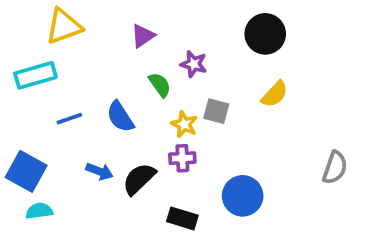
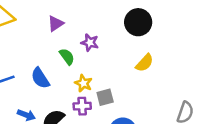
gray square: (216, 111) -> (105, 97), moved, turned -30

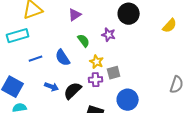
black circle: (138, 22) -> (129, 14), moved
purple star: (90, 43) -> (109, 35), moved
yellow semicircle: (144, 63) -> (170, 26), moved

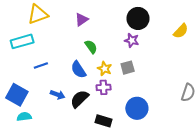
purple star: (109, 35) -> (132, 40), moved
blue semicircle: (63, 58) -> (78, 70), moved
gray square: (114, 73) -> (128, 68), moved

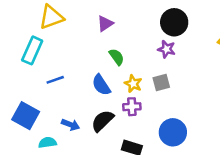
cyan rectangle: (22, 41) -> (32, 50), turned -50
blue arrow: (58, 95) -> (71, 125), moved
cyan semicircle: (24, 117) -> (47, 143), moved

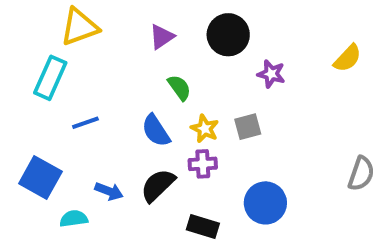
black circle: (174, 22) -> (228, 35), moved
purple star: (166, 49) -> (271, 74), moved

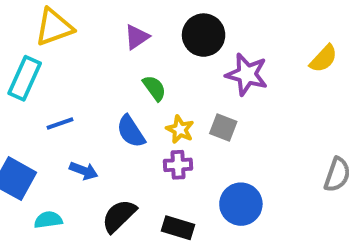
purple star: (271, 74) -> (247, 74), size x1.5
gray square: (248, 127) -> (223, 127), turned 36
black semicircle: (158, 185) -> (119, 216), moved
blue arrow: (109, 191) -> (84, 171), moved

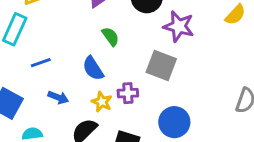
gray square: (223, 127) -> (161, 66), size x1.5
yellow star: (180, 129) -> (102, 102), moved

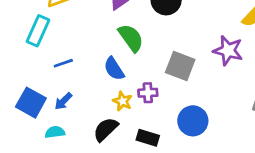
purple star: (179, 26) -> (228, 50), moved
green semicircle: (110, 36) -> (131, 38), size x1.5
blue arrow: (58, 97) -> (63, 101), moved, turned 114

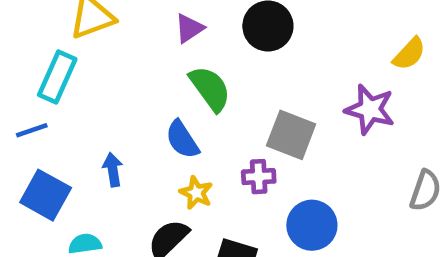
blue line: (63, 63) -> (32, 130), moved
purple cross: (148, 93) -> (259, 177), moved
blue arrow: (63, 101) -> (113, 170), moved, turned 126

